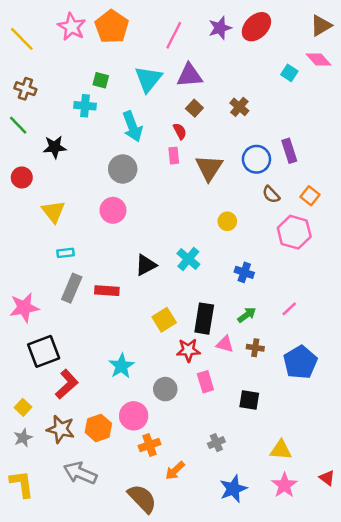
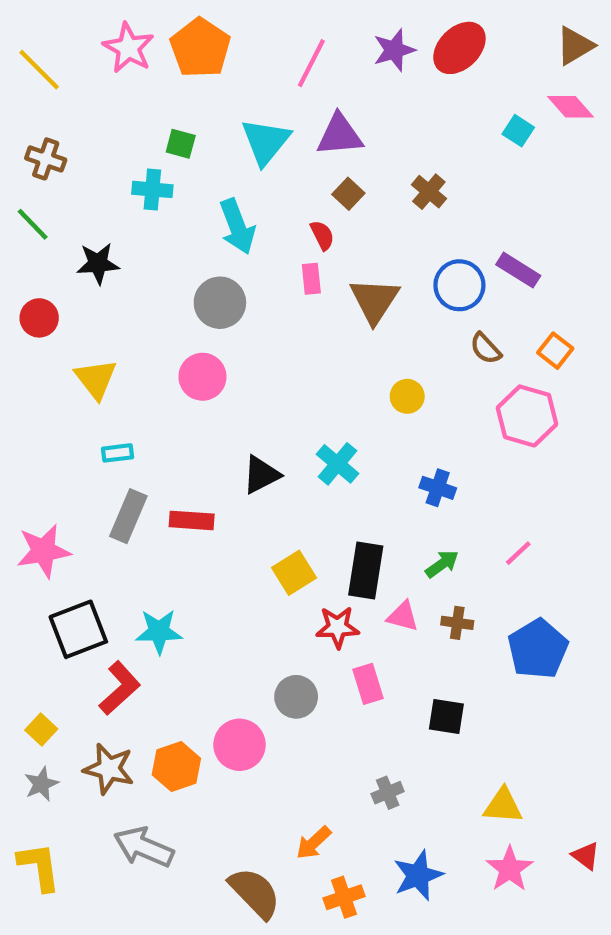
purple rectangle: (289, 151) -> (518, 270), turned -40
cyan star: (121, 366) -> (159, 632), moved, turned 30
orange cross: (149, 445) -> (344, 897), moved

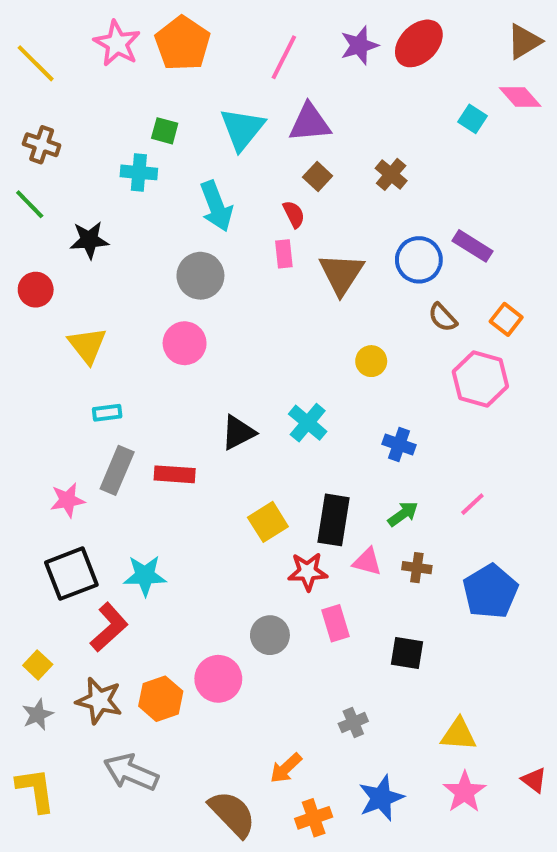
pink star: (44, 551) -> (67, 500), moved, size x0.7

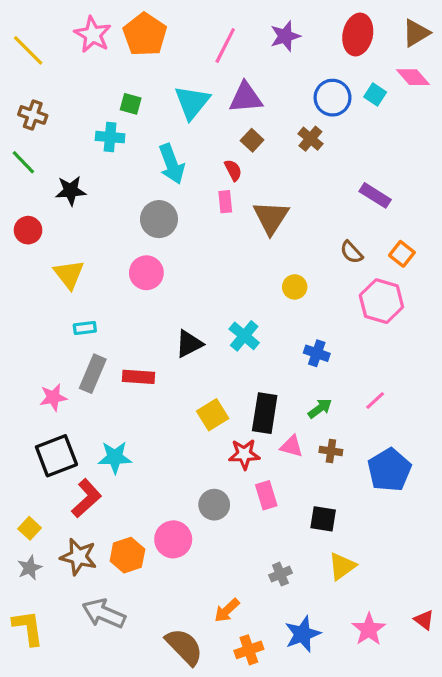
red ellipse: (419, 43) -> (358, 35), moved, turned -33
blue circle: (419, 260) -> (333, 98), moved
yellow triangle: (459, 734) -> (342, 566), moved, turned -40

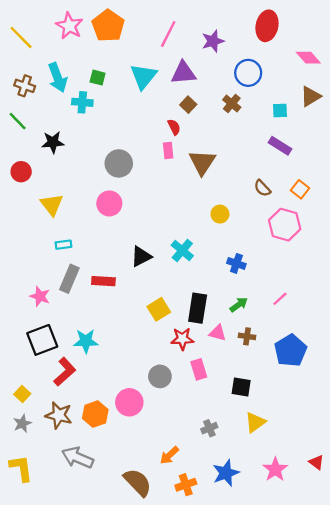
brown triangle: (416, 33) -> (311, 96), moved
purple star: (285, 36) -> (213, 41), moved
cyan square: (375, 94) -> (280, 111), moved, turned -35
cyan arrow: (172, 164) -> (58, 78), moved
pink star: (53, 397) -> (40, 296), turned 30

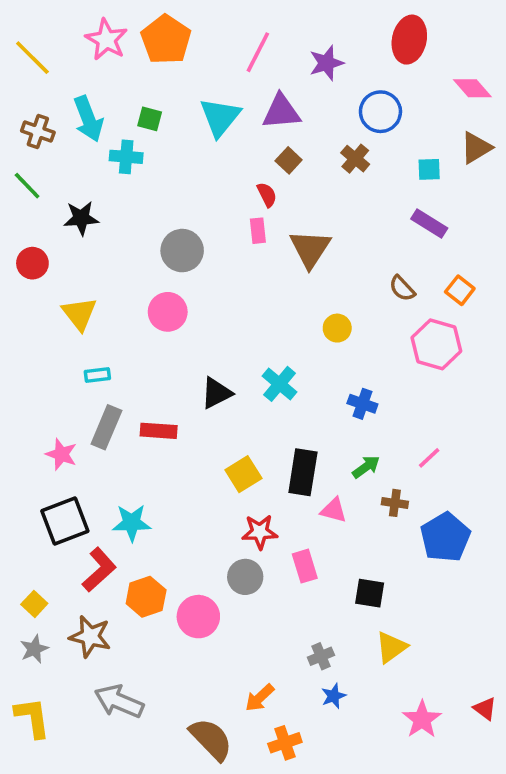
brown cross: (247, 336) -> (395, 503), moved
red star: (182, 339) -> (260, 532), moved
orange hexagon: (95, 414) -> (146, 597), moved
blue star: (226, 473) -> (334, 696), moved, size x0.6

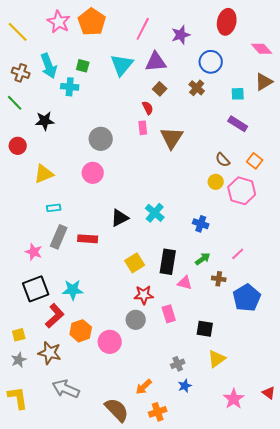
yellow triangle: (79, 314) -> (44, 174), turned 45
yellow circle: (337, 328) -> (216, 182), moved
yellow square: (34, 604) -> (19, 335), turned 32

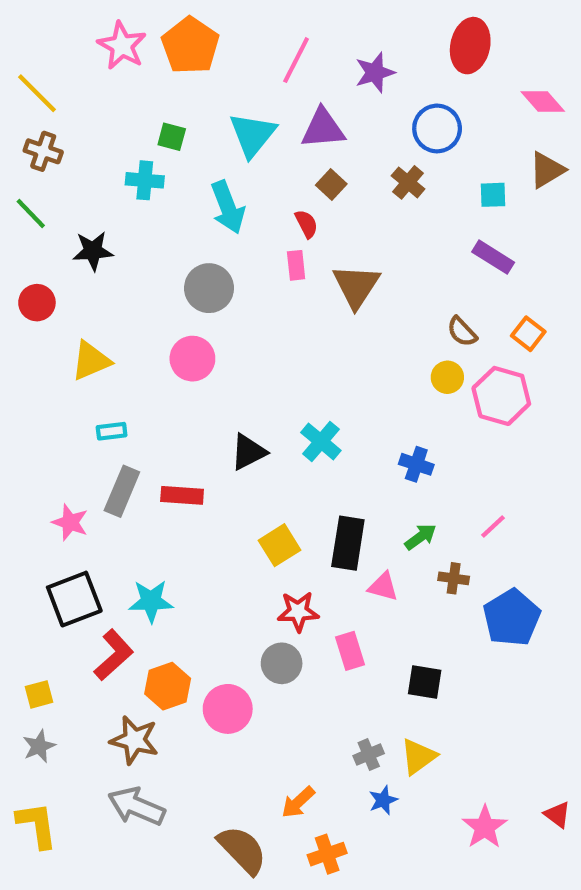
yellow line: (18, 32) -> (37, 93), moved
cyan arrow: (49, 66) -> (228, 207), moved
brown star: (50, 353) -> (134, 740), moved
yellow triangle: (217, 359) -> (418, 757), moved

